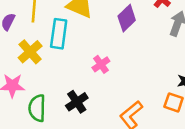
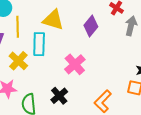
pink cross: (101, 64) -> (75, 64), size x1.5

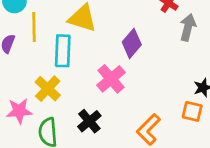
purple diamond: (91, 26) -> (132, 43), moved
yellow cross: (18, 61) -> (48, 89), moved

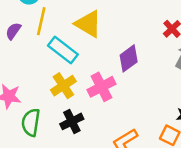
cyan rectangle: (63, 51) -> (63, 50), turned -68
yellow cross: (48, 89) -> (63, 86), moved

